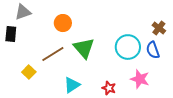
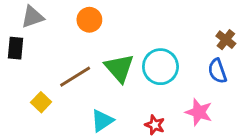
orange circle: (63, 23) -> (89, 20), moved
cyan circle: (128, 47) -> (160, 67), moved

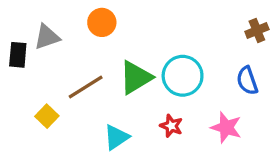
gray triangle: (33, 17) -> (47, 37), moved
brown cross: (226, 40) -> (257, 31), moved, turned 30
green triangle: (119, 68) -> (136, 77), turned 40
red star: (155, 125) -> (171, 126), moved

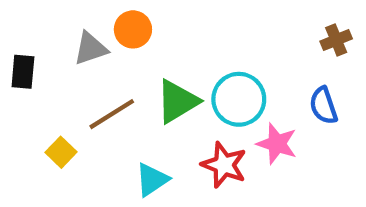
gray triangle: (47, 37) -> (91, 48), moved
red star: (171, 126) -> (224, 165), size x1.5
pink star: (226, 127) -> (277, 144), moved

